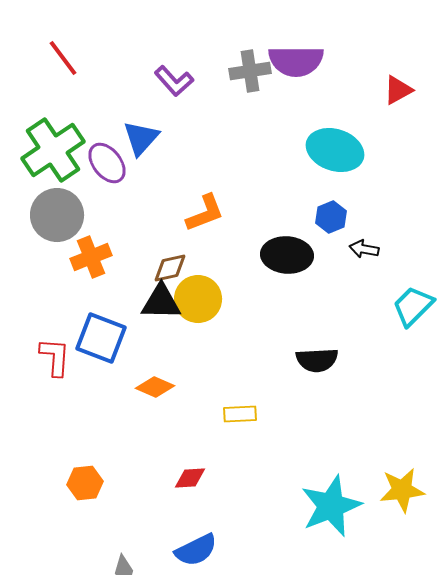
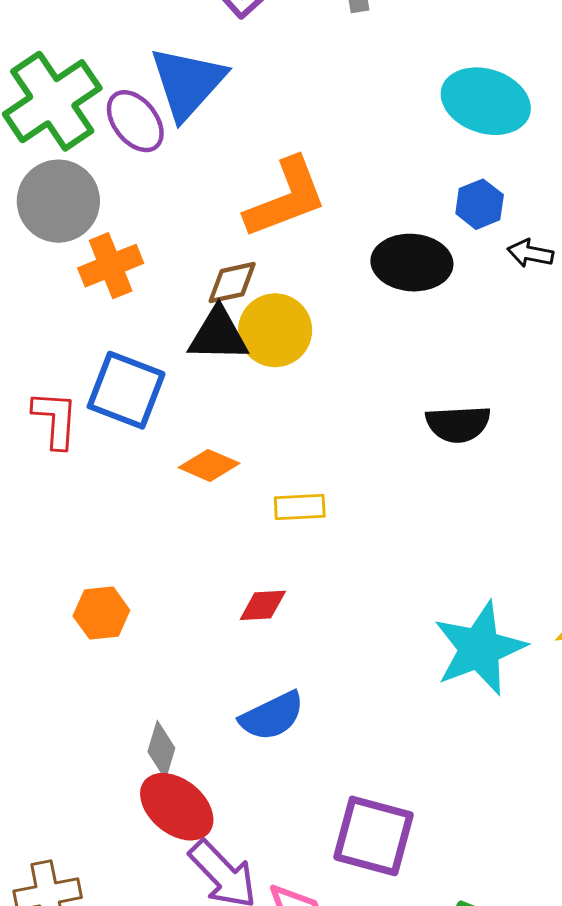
blue triangle: (141, 138) -> (188, 83), size x1.4
orange L-shape: (205, 213) -> (286, 198), size x1.4
yellow rectangle: (240, 414) -> (300, 507), moved

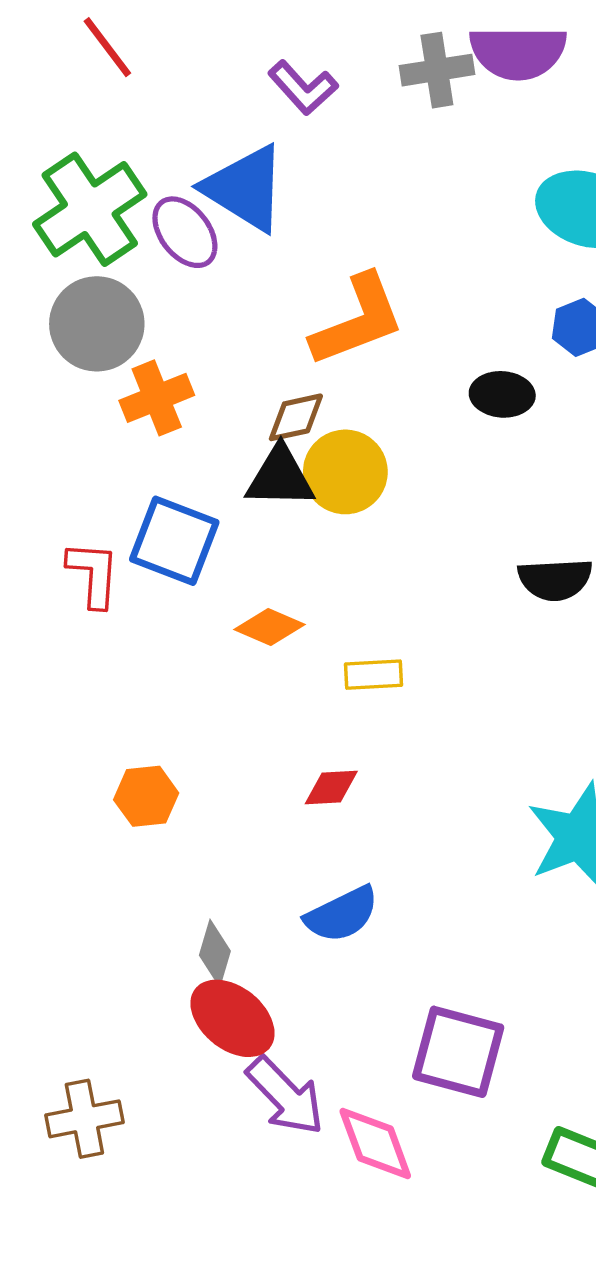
blue triangle: (188, 83) -> (245, 188), turned -40
black ellipse: (412, 263) -> (502, 394), size x0.7

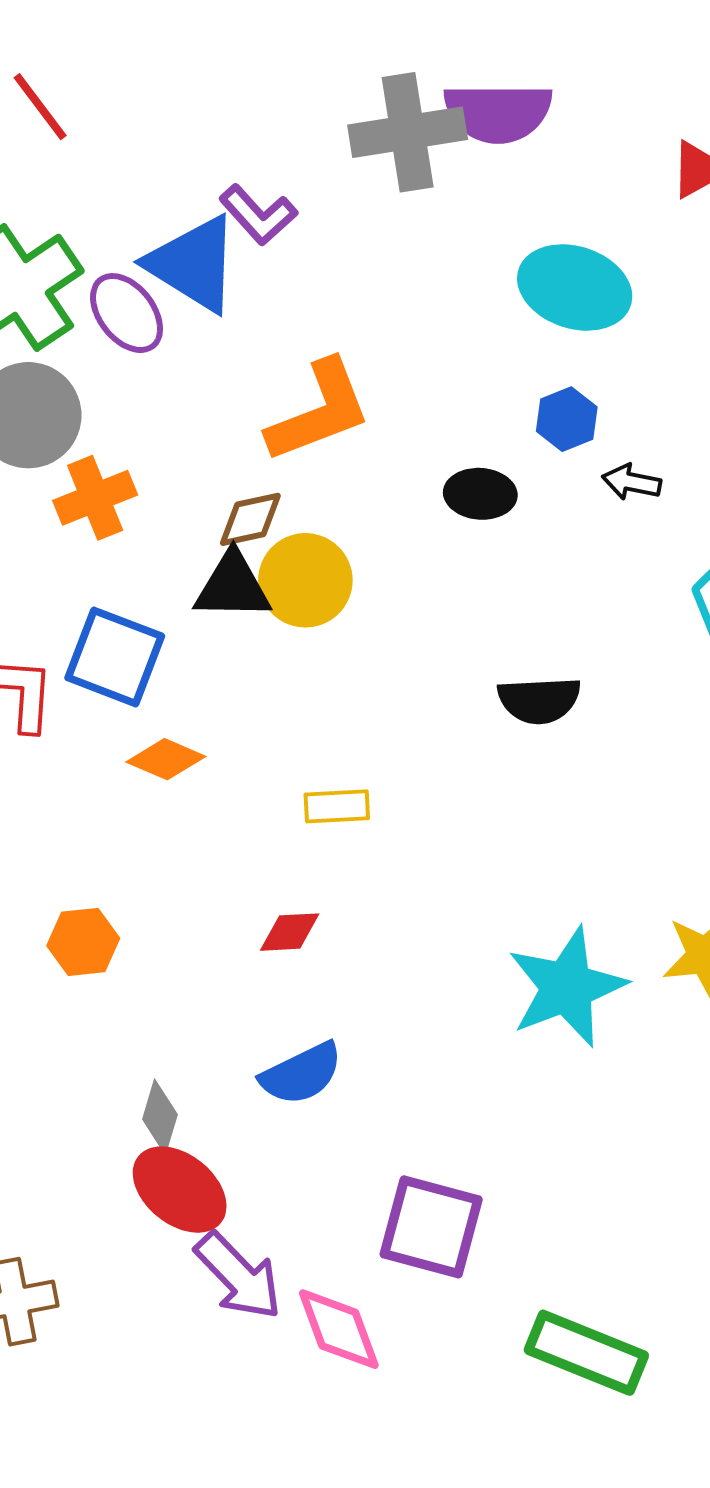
gray cross: (437, 70) -> (408, 132), size x1.4
purple L-shape: (303, 88) -> (258, 215), moved
orange diamond: (270, 627) -> (166, 759), moved

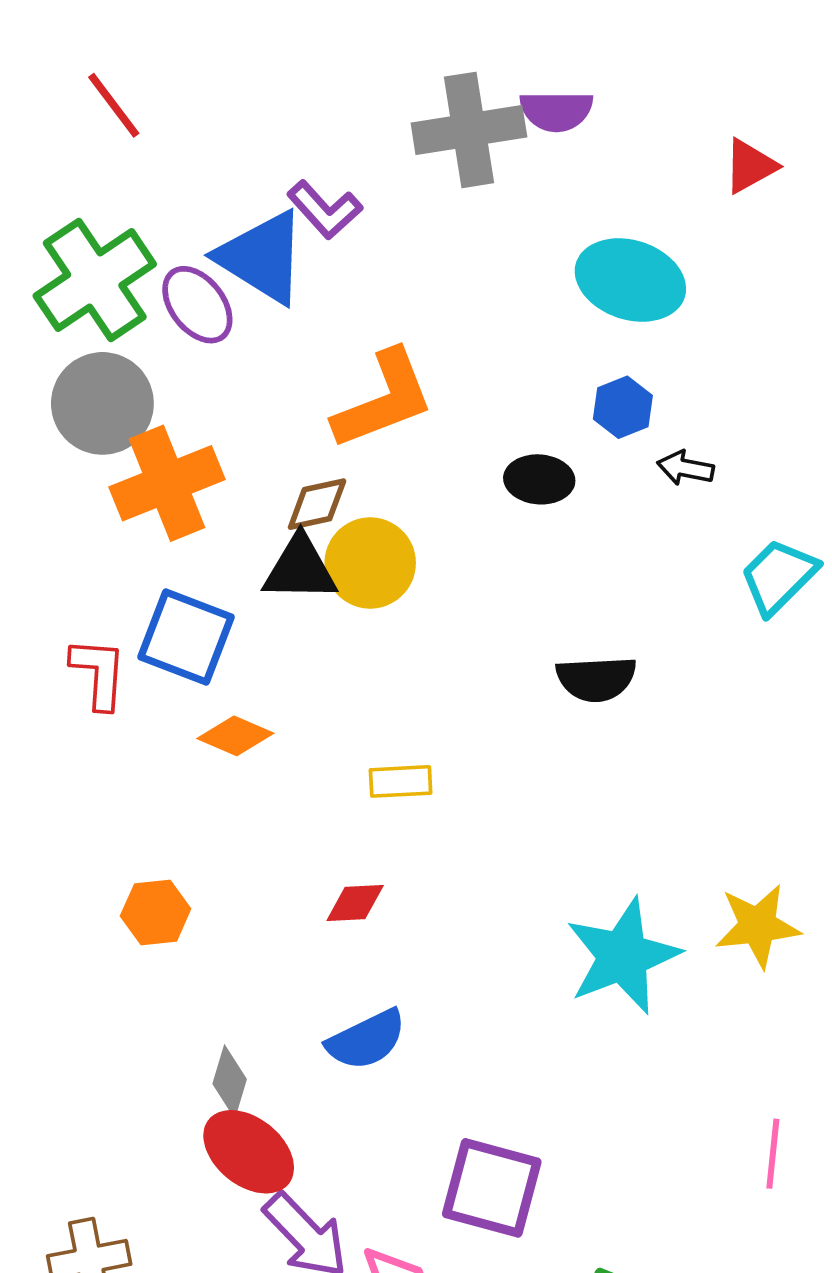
purple semicircle: (498, 113) -> (556, 111), size x0.7
orange cross: (95, 498) -> (167, 483), size x1.4

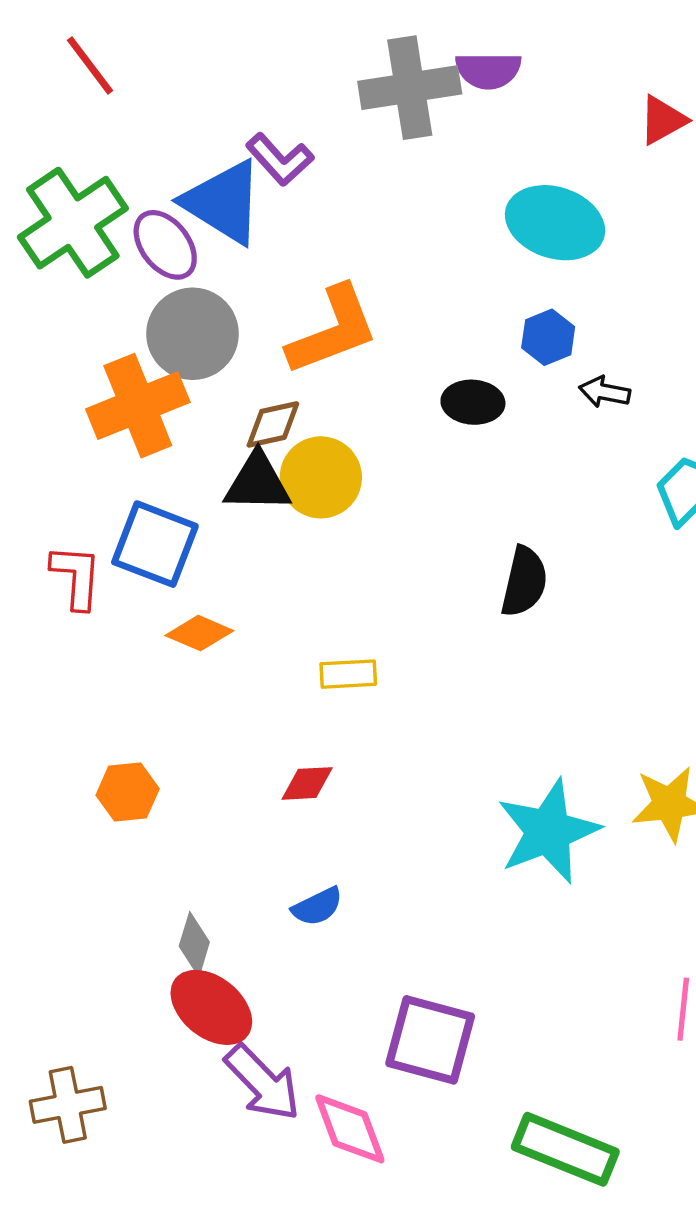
gray circle: (102, 403) -> (193, 334), moved
black semicircle: (596, 679) -> (524, 582), turned -74
blue semicircle: (366, 1040) -> (317, 907), size x0.7

